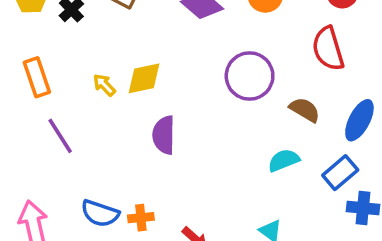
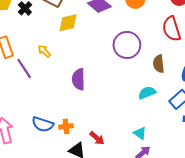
yellow diamond: (144, 78) -> (68, 23), moved
brown semicircle: (305, 110) -> (159, 64), turned -126
purple line: (60, 136) -> (24, 68), moved

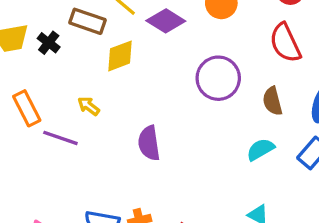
purple line: (24, 68) -> (60, 138), turned -30

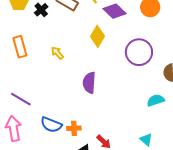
yellow diamond: (120, 56) -> (98, 36), moved, turned -50
purple line: (60, 138) -> (21, 99), moved

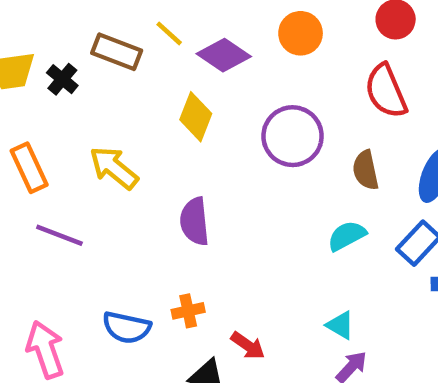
yellow arrow: (57, 53) -> (114, 168), size x1.6
purple line: (21, 99) -> (59, 235), moved
orange cross: (74, 128) -> (188, 311), moved

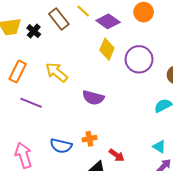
brown rectangle: (117, 52) -> (59, 19), turned 30
yellow diamond: (196, 117) -> (107, 49), moved
orange rectangle: (29, 168) -> (18, 72), turned 50
purple semicircle: (195, 221) -> (93, 98), turned -70

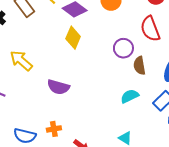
purple circle: (139, 59) -> (123, 48), moved, size x0.7

